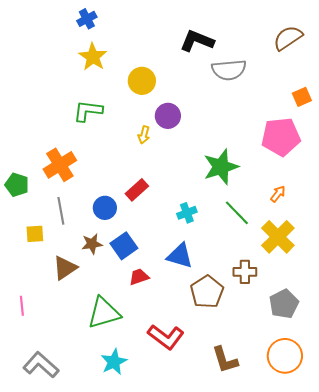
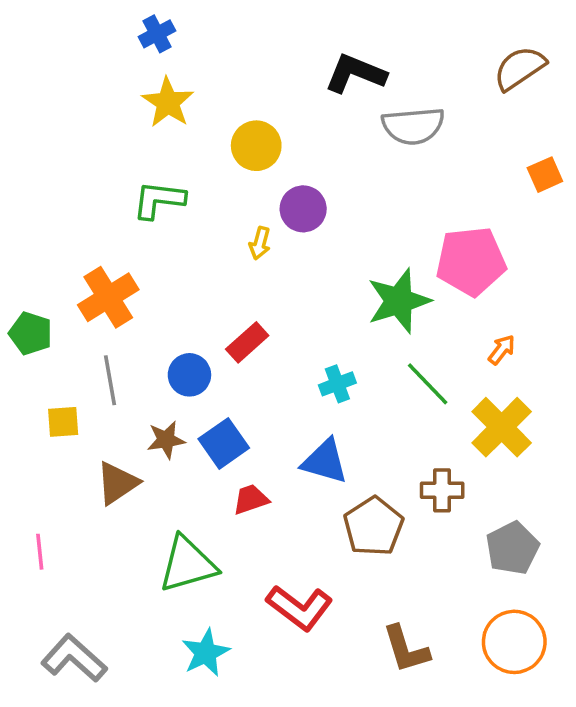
pink pentagon: (281, 137) -> (471, 261), moved

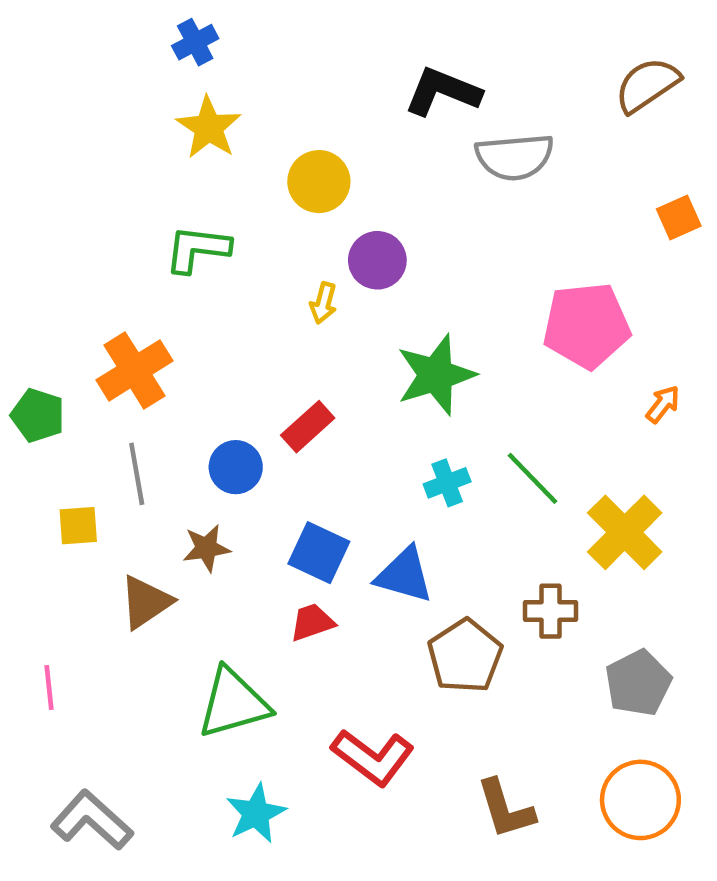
green star: (399, 301) -> (436, 375), moved
orange arrow: (502, 350) -> (663, 404), moved
cyan cross: (337, 384) -> (447, 483), moved
blue square: (224, 443) -> (319, 553), moved, turned -30

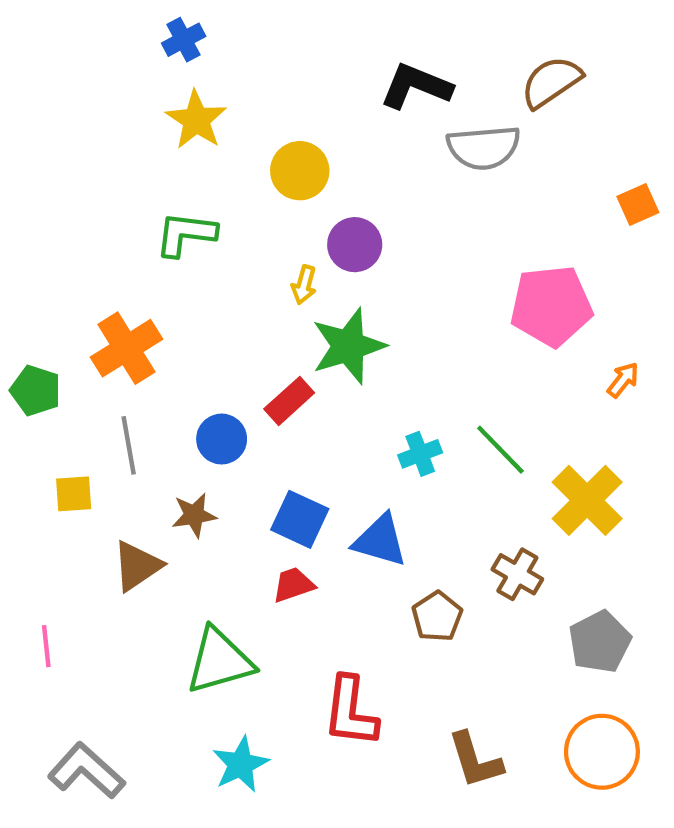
brown semicircle: (647, 85) -> (551, 82), moved
green star: (436, 375) -> (348, 346), moved
brown cross: (550, 611) -> (517, 574), turned 30
brown pentagon: (465, 656) -> (437, 617), size x0.7
red L-shape: (373, 757) -> (350, 712), turned 60

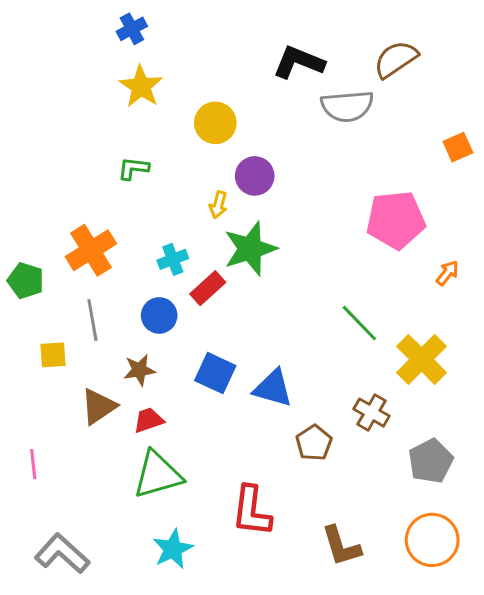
green L-shape: (186, 234) -> (133, 168), size x0.7
cyan cross: (420, 454) -> (173, 259), moved
red trapezoid: (293, 585) -> (149, 420), moved

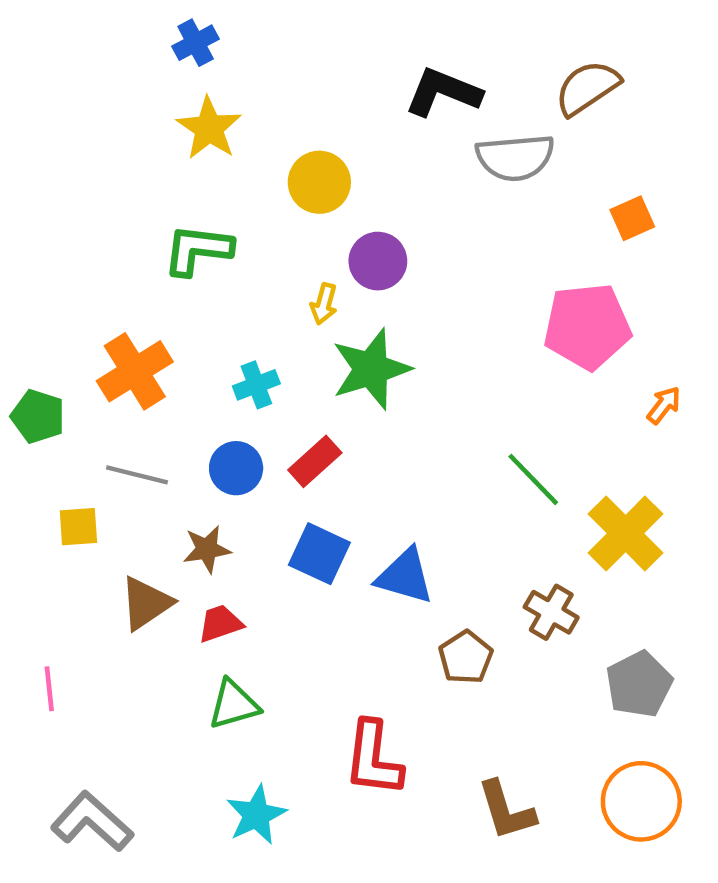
orange square: (458, 147) -> (632, 218), moved
green L-shape: (133, 168) -> (198, 250), size x1.5
red rectangle: (208, 288) -> (315, 461), moved
gray line: (92, 320) -> (137, 475), turned -66
green triangle: (158, 475) -> (234, 705), size x0.7

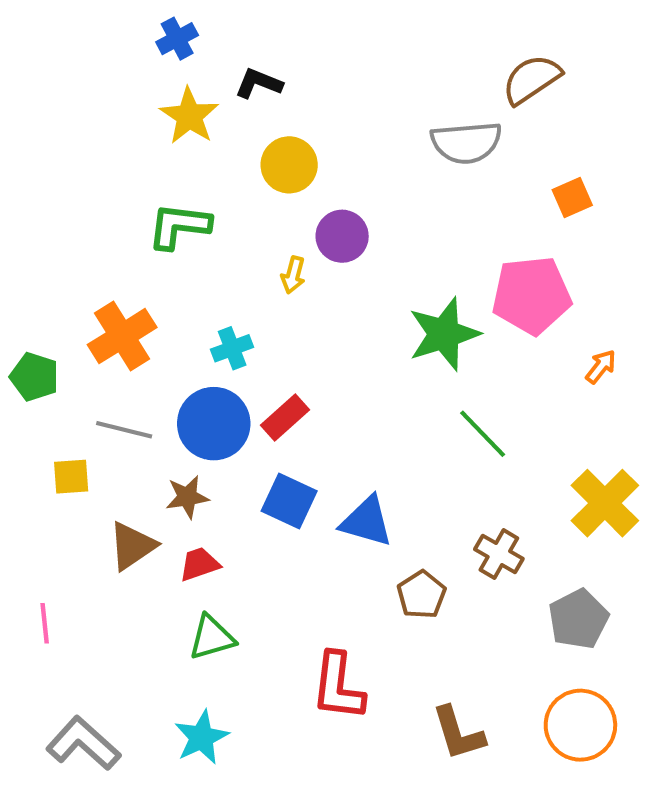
black L-shape: (443, 92) -> (259, 83), moved, size x0.7
green star: (371, 369) -> (444, 334), moved
blue circle: (236, 468) -> (214, 424), size x1.5
yellow cross: (626, 533) -> (605, 503), moved
cyan star: (256, 815) -> (202, 737), moved

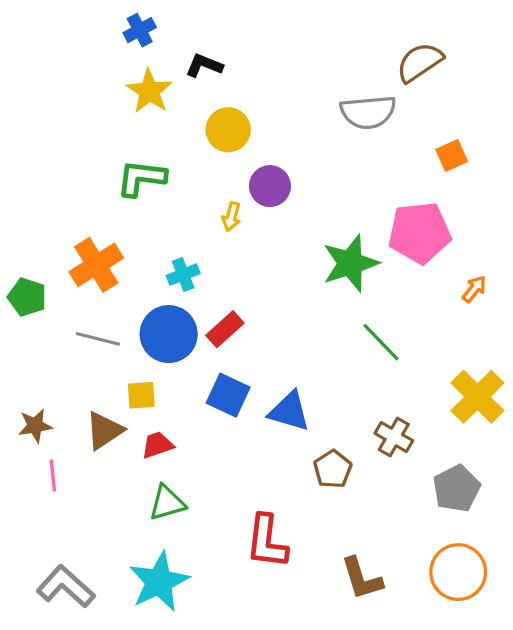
yellow square: (71, 477) -> (141, 395), moved
brown star: (187, 497) -> (35, 426), moved
pink line: (45, 623) -> (53, 476), moved
cyan star: (202, 737) -> (159, 582), size x1.4

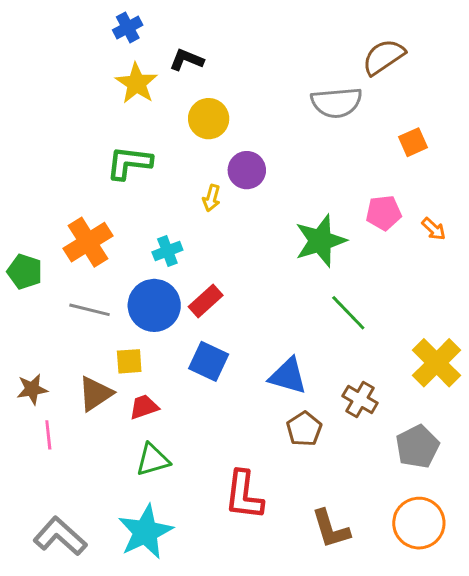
pink pentagon: (420, 233) -> (384, 213), size x0.6
orange arrow: (474, 289) -> (434, 229), moved, turned 95
blue triangle: (289, 411) -> (288, 376), moved

